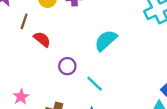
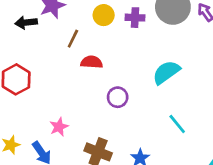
red semicircle: (42, 39) -> (92, 62), turned -42
cyan line: (95, 84) -> (177, 124), moved

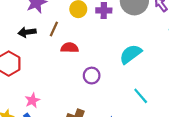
black arrow: (26, 23) -> (27, 32), moved
pink star: (59, 127) -> (32, 100), moved

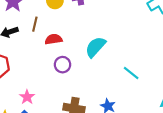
cyan semicircle: (131, 54) -> (95, 47), moved
purple circle: (92, 76) -> (62, 65), moved

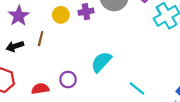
red semicircle: (54, 39) -> (40, 89), moved

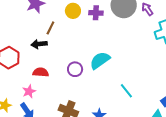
black arrow: (15, 46) -> (39, 44), moved
purple circle: (68, 80) -> (75, 69), moved

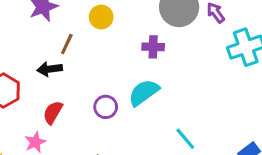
purple cross: (96, 13) -> (153, 47), moved
red semicircle: (41, 72) -> (53, 112), turned -63

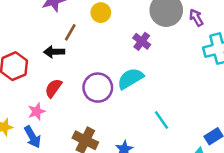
purple cross: (153, 47) -> (142, 41), turned 30
purple circle: (106, 107) -> (98, 88), size x1.5

